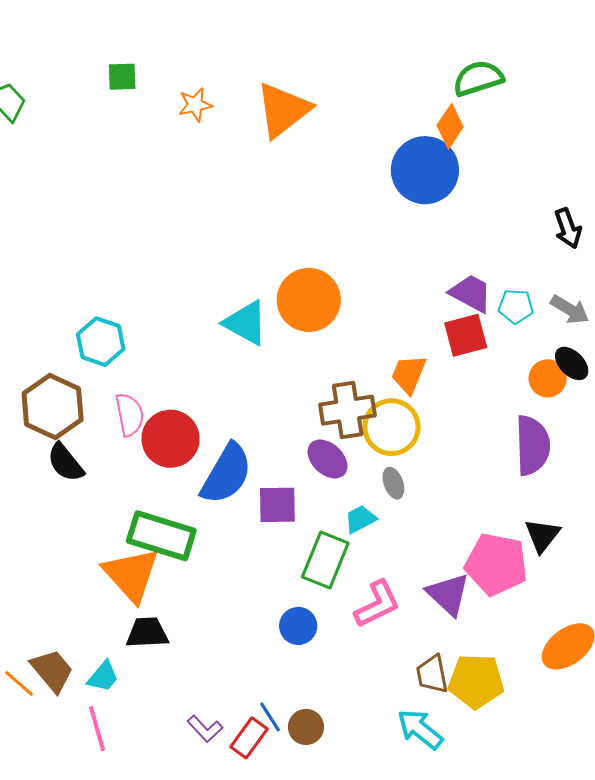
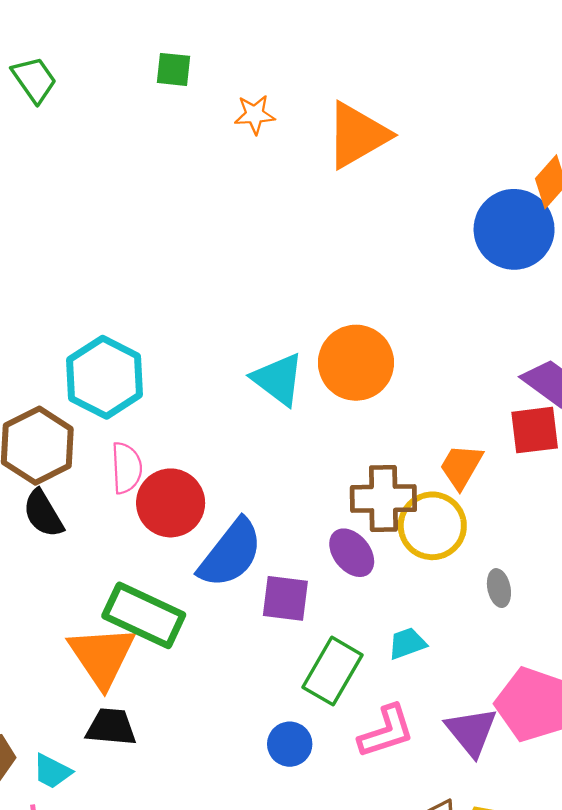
cyan hexagon: (101, 342) -> (105, 377), size x1.4
gray ellipse: (393, 483) -> (499, 588), moved
cyan trapezoid: (360, 519) -> (407, 643), moved
cyan trapezoid: (103, 677) -> (52, 771), turned 69

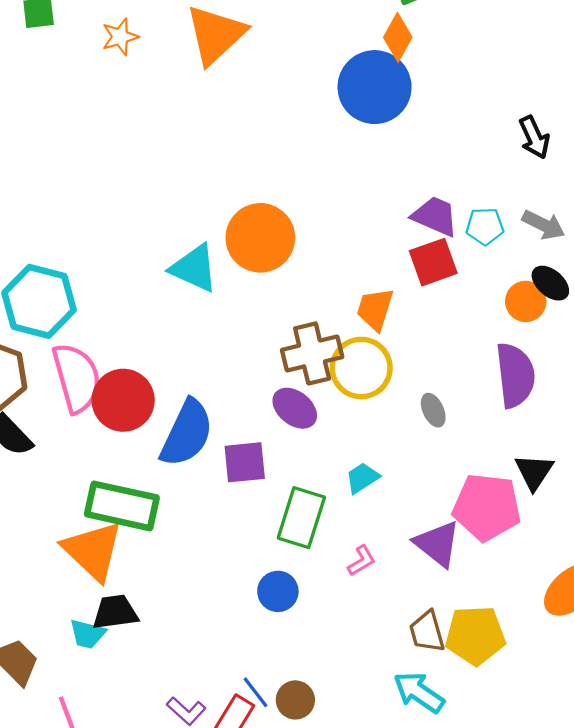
pink semicircle: (126, 468) -> (77, 378), size x1.5
pink L-shape: (386, 731) -> (361, 561), size x0.6
cyan trapezoid: (52, 771) -> (87, 634), moved

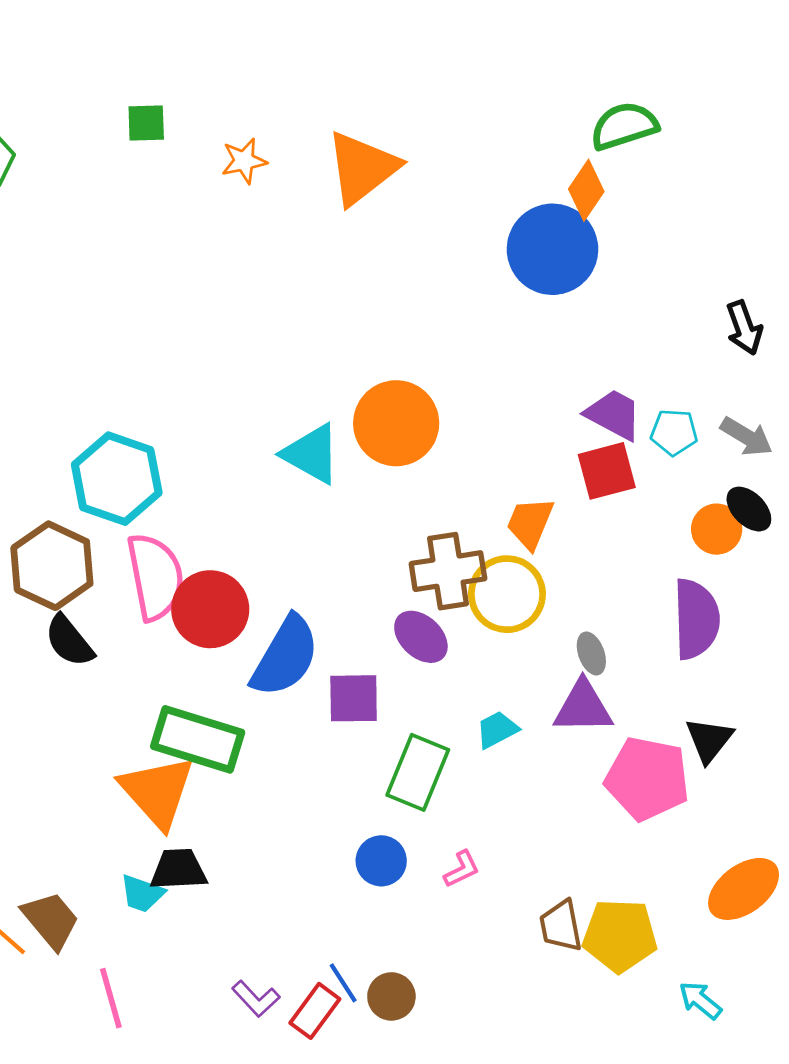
purple triangle: (437, 544) -> (583, 707), moved, turned -44
pink L-shape: (361, 561) -> (462, 869), moved
cyan arrow: (419, 692) -> (700, 1000), moved, size x0.7

